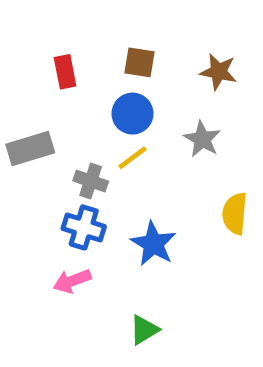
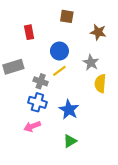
brown square: (139, 62) -> (67, 16), moved
yellow semicircle: (235, 214) -> (100, 83), moved
green triangle: (144, 330) -> (70, 141), moved

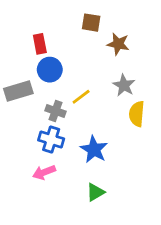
brown star: (98, 32) -> (118, 44), moved
blue circle: (59, 51) -> (50, 70), moved

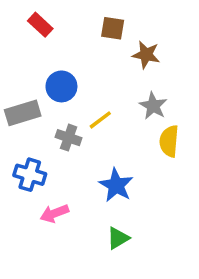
red rectangle: (40, 44) -> (40, 25), moved, turned -36
blue cross: (51, 139) -> (30, 175), moved

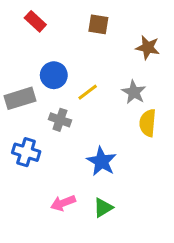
brown star: (146, 55) -> (148, 47), moved
yellow line: (100, 120) -> (88, 92), moved
pink arrow: (54, 213) -> (63, 203), moved

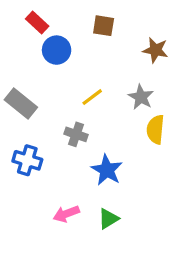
blue circle: (54, 75) -> (57, 50), moved
gray rectangle: (20, 98) -> (21, 104), turned 56
gray cross: (60, 120) -> (76, 134), moved

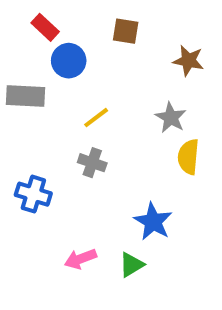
yellow line: (92, 97) -> (96, 118), moved
gray rectangle: (21, 104) -> (25, 96), moved, turned -36
blue star: (107, 170) -> (153, 222), moved

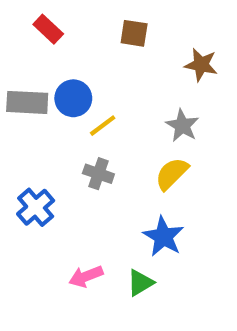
blue circle: (69, 61) -> (73, 98), moved
yellow semicircle: (188, 157) -> (172, 174), moved, turned 40
blue cross: (33, 194) -> (36, 207), turned 32

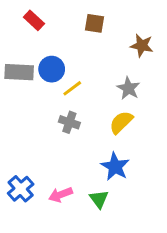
blue cross: (36, 207) -> (21, 189), moved
green triangle: (140, 283) -> (99, 199), turned -36

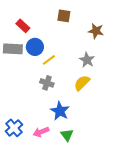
red rectangle: (34, 20) -> (23, 26), moved
blue star: (115, 167) -> (60, 111), moved

